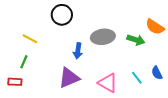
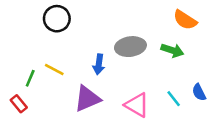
black circle: (62, 15) -> (57, 19), moved
orange semicircle: (155, 27) -> (185, 20), moved
yellow line: (30, 39) -> (54, 69), moved
red rectangle: (15, 82) -> (19, 104), turned 48

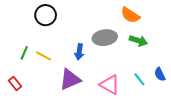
orange semicircle: (185, 20) -> (130, 15), moved
green line: (30, 78) -> (24, 53), moved

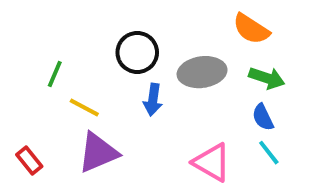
black circle: (46, 15) -> (137, 52), moved
green line: (24, 53) -> (55, 74), moved
blue semicircle: (160, 74) -> (263, 117), moved
purple triangle: (70, 79) -> (98, 153), moved

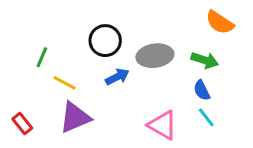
orange semicircle: (251, 29) -> (220, 22), moved
blue arrow: (153, 100) -> (117, 77), turned -125

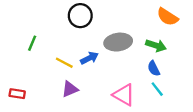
black circle: (105, 41) -> (80, 16), moved
yellow line: (64, 83) -> (64, 63), moved
purple triangle: (75, 117) -> (70, 89), moved, size x0.7
red rectangle: (22, 124) -> (17, 94), turned -42

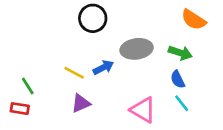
green line: (32, 43) -> (28, 86), moved, turned -56

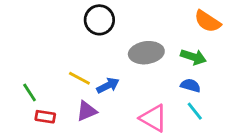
blue arrow: (103, 67) -> (108, 85), moved
blue semicircle: (178, 79) -> (190, 85), turned 132
red rectangle: (20, 109) -> (45, 117), moved

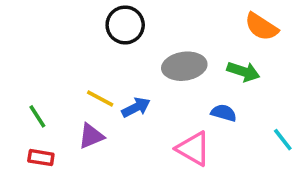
blue semicircle: (190, 85) -> (224, 113), moved
purple triangle: (87, 111) -> (91, 136), moved
cyan line: (195, 111) -> (283, 140), moved
red rectangle: (45, 117) -> (41, 158), moved

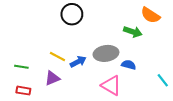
gray ellipse: (184, 66) -> (106, 53), moved
green arrow: (243, 72) -> (133, 32), moved
green line: (37, 116) -> (21, 67), turned -48

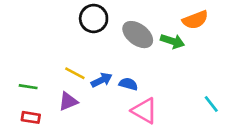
orange semicircle: (150, 15) -> (195, 20), turned -54
gray ellipse: (106, 53) -> (138, 35), moved, turned 45
blue semicircle: (129, 65) -> (128, 84), moved

